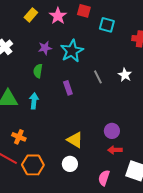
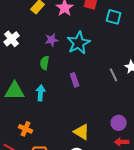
gray line: (98, 77) -> (114, 75), moved

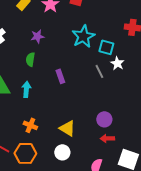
cyan square: (114, 17) -> (106, 47), moved
cyan star: (79, 43) -> (83, 36), moved
orange cross: (26, 129) -> (30, 125), moved

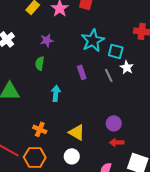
purple rectangle: (60, 76) -> (82, 72), moved
cyan arrow: (26, 89) -> (56, 93), moved

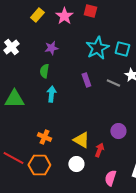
cyan square: (116, 51) -> (122, 49), moved
gray line: (109, 75) -> (113, 83), turned -40
cyan arrow: (56, 93) -> (51, 94), moved
red arrow: (117, 142) -> (99, 150), moved, turned 112

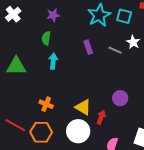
white circle: (76, 164) -> (78, 131), size x1.5

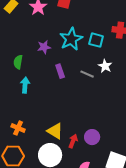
purple star: (53, 15) -> (44, 47), moved
purple circle: (120, 98) -> (92, 137), moved

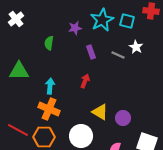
cyan arrow: (25, 85) -> (50, 86), moved
orange cross: (18, 128) -> (49, 109), size x1.5
yellow triangle: (55, 131) -> (100, 112), moved
red arrow: (73, 141) -> (85, 81), moved

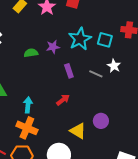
green semicircle: (49, 43) -> (31, 53), moved, turned 72
red arrow: (85, 81) -> (63, 100), turned 32
purple circle: (123, 118) -> (101, 121), moved

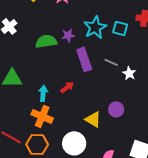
green semicircle: (31, 53) -> (46, 41), size x1.5
white star: (114, 66) -> (129, 73), moved
purple rectangle: (69, 71) -> (84, 59), size x1.6
red arrow: (63, 100) -> (67, 87), moved

